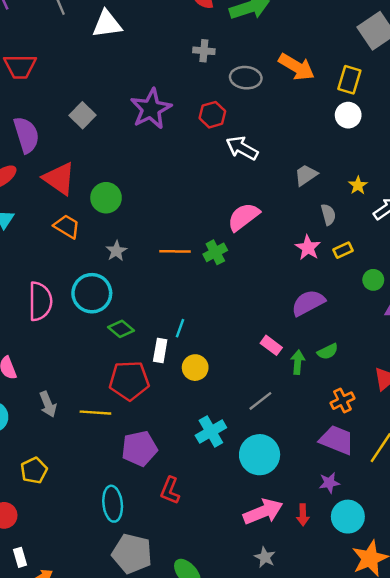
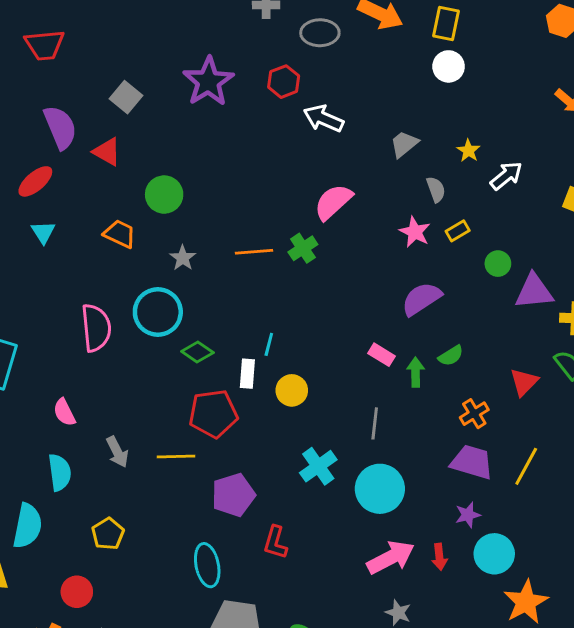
red triangle: (59, 179) -> (107, 152), moved, size x0.7
gray line: (260, 401) -> (375, 423), turned -40

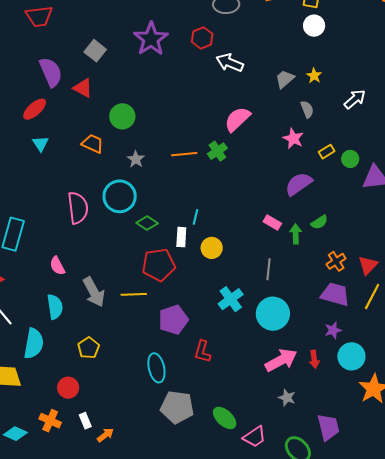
yellow star: (468, 151) -> (314, 76), moved
yellow rectangle: (458, 231) -> (327, 152), moved
red triangle: (524, 382) -> (368, 265), moved
gray arrow: (117, 452) -> (94, 292), size x1.4

